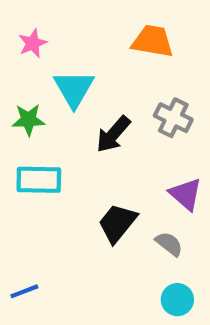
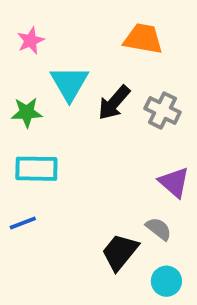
black arrow: (113, 134) -> (114, 103), moved
black trapezoid: (117, 223) -> (120, 252), moved
blue line: (24, 291) -> (23, 223), moved

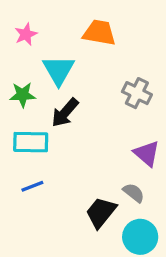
orange trapezoid: (143, 39) -> (99, 33), moved
black arrow: (114, 103) -> (65, 113), moved
blue line: (23, 223) -> (32, 186), moved
cyan circle: (166, 281) -> (140, 237), size x1.4

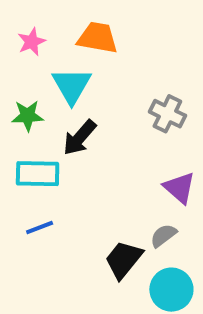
orange trapezoid: (99, 33) -> (98, 38), moved
gray semicircle: (134, 193) -> (163, 236), turned -75

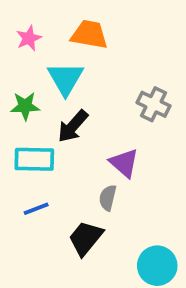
purple triangle: (179, 188) -> (124, 163), moved
gray semicircle: (163, 236) -> (108, 198), moved, turned -40
black trapezoid: (123, 260) -> (86, 238), moved

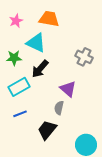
cyan triangle: (65, 79) -> (36, 43), turned -35
cyan rectangle: (34, 159) -> (19, 87), turned -30

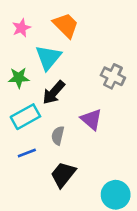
orange trapezoid: (49, 19) -> (66, 25), turned 35
cyan triangle: (36, 43) -> (48, 57), turned 45
gray semicircle: (59, 108) -> (58, 136), moved

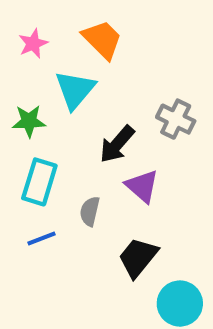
black arrow: (54, 92) -> (117, 144), moved
cyan rectangle: (25, 117) -> (39, 182), turned -44
black trapezoid: (63, 175) -> (138, 257), moved

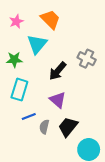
purple triangle: (142, 186) -> (58, 100), moved
gray semicircle: (90, 211) -> (44, 127), moved
blue line: (42, 239) -> (29, 116), moved

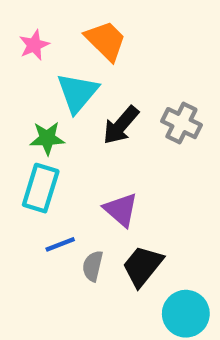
green star: (14, 60) -> (47, 138), moved
black arrow: (58, 71) -> (121, 125), moved

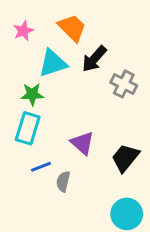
cyan triangle: (78, 93) -> (53, 63), turned 32
black arrow: (121, 125) -> (94, 59), moved
black trapezoid: (142, 266) -> (125, 158), moved

